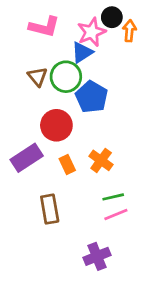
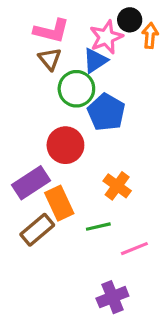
brown triangle: (38, 77) -> (50, 59), moved
orange rectangle: (67, 164) -> (59, 203), moved, size x1.5
green line: (113, 197) -> (98, 227), moved
brown rectangle: (50, 209) -> (37, 230), moved, turned 60

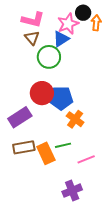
blue pentagon: (106, 112) -> (61, 98), moved, turned -30
orange rectangle: (59, 203) -> (46, 153), moved
brown rectangle: (37, 230) -> (24, 147), turned 30

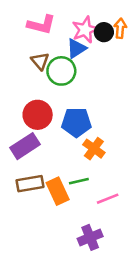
black circle: (83, 13) -> (104, 32), moved
brown triangle: (32, 38) -> (40, 61), moved
red circle: (42, 93) -> (38, 115), moved

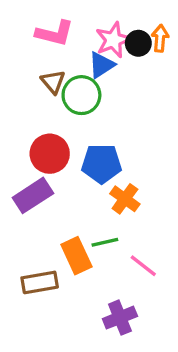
brown rectangle: (30, 184) -> (40, 282), moved
pink line: (108, 199) -> (143, 266), turned 60

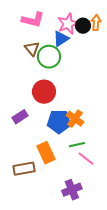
red circle: (50, 154) -> (44, 92), moved
blue pentagon: (102, 164) -> (59, 122), moved
purple rectangle: (33, 195) -> (20, 117), size x0.7
green line: (105, 242) -> (77, 145), moved

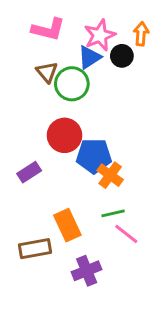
black circle: (83, 26) -> (122, 56), moved
blue pentagon: (59, 122) -> (94, 156), moved
purple cross: (72, 190) -> (87, 271), moved

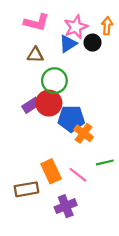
brown triangle: (47, 72) -> (35, 55), turned -48
green circle: (72, 84) -> (54, 81), moved
purple rectangle: (29, 172) -> (31, 105), moved
green line: (113, 213) -> (105, 162), moved
pink line: (126, 234) -> (78, 175), moved

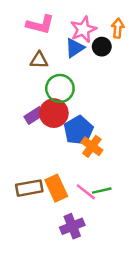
blue pentagon: (71, 119) -> (78, 130), turned -30
green line: (105, 162) -> (102, 191), moved
brown rectangle: (26, 189) -> (29, 188), moved

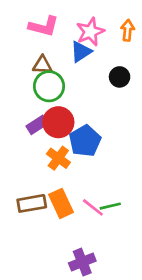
black circle: (102, 47) -> (120, 77), moved
green circle: (60, 88) -> (49, 86), moved
orange cross: (92, 146) -> (58, 158), moved
purple cross: (72, 226) -> (82, 262), moved

